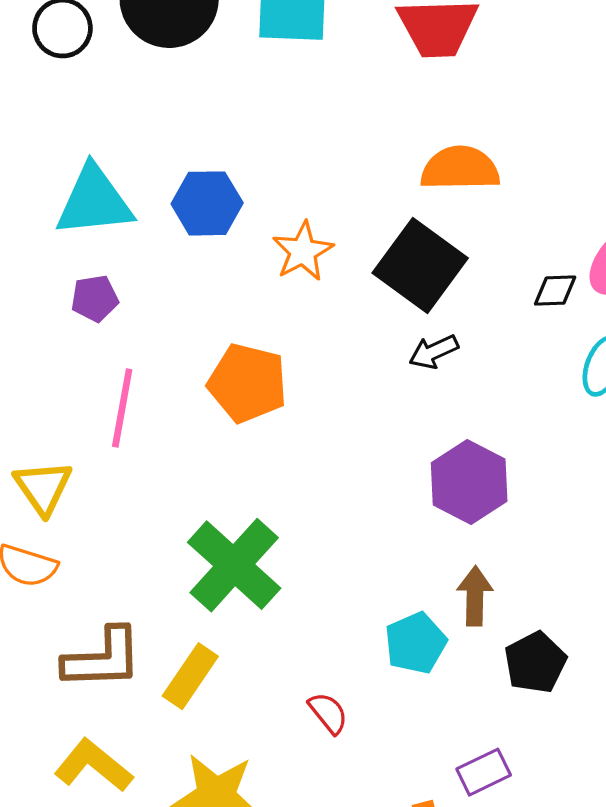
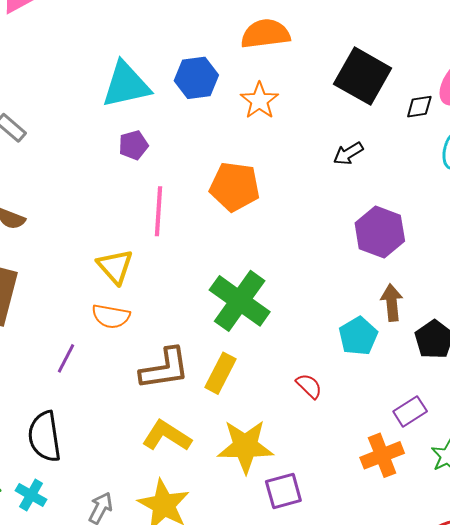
orange semicircle: (460, 168) -> (265, 34), moved
black square: (420, 265) -> (363, 76), moved

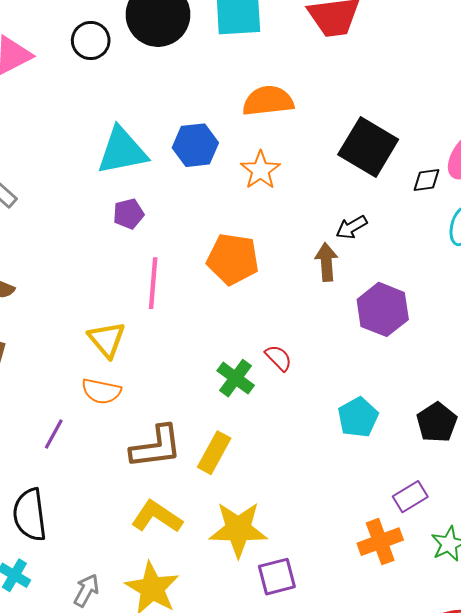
green cross: (240, 301) -> (236, 378), size x0.6
brown arrow: (392, 303) -> (326, 262), moved
red semicircle: (309, 386) -> (279, 358), moved

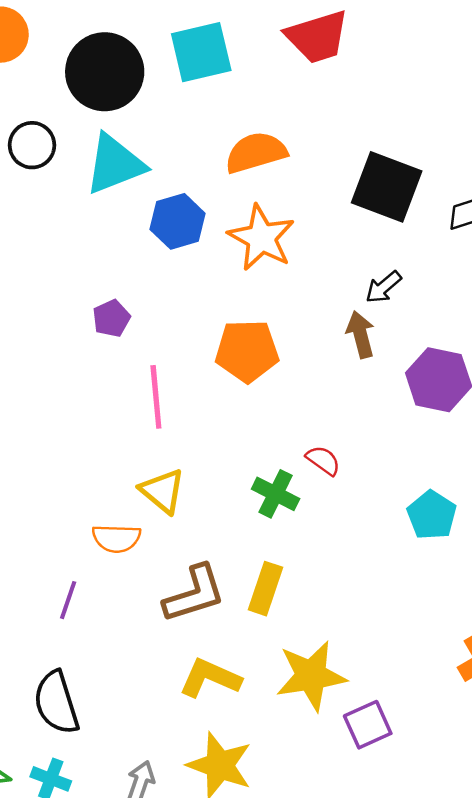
black circle: (91, 40) -> (32, 145), moved
cyan triangle: (122, 151) -> (115, 164), moved
orange star: (260, 170) -> (261, 238), size x1.4
yellow triangle: (107, 339) -> (162, 491), moved

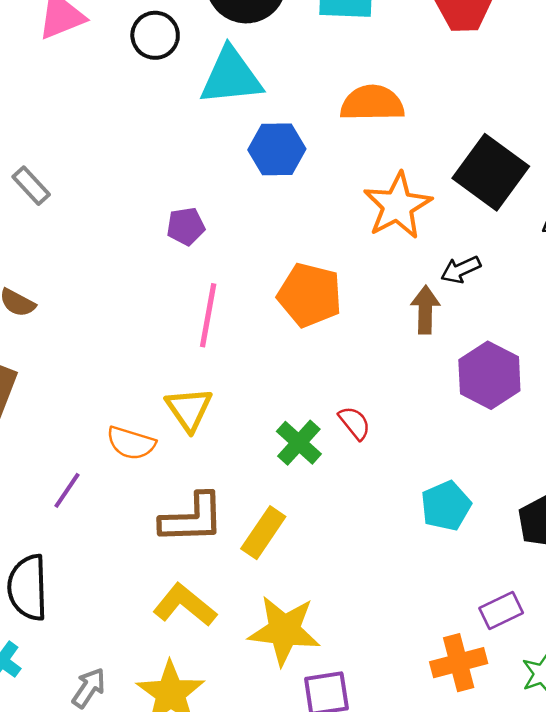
orange star: (261, 238) -> (398, 206), moved

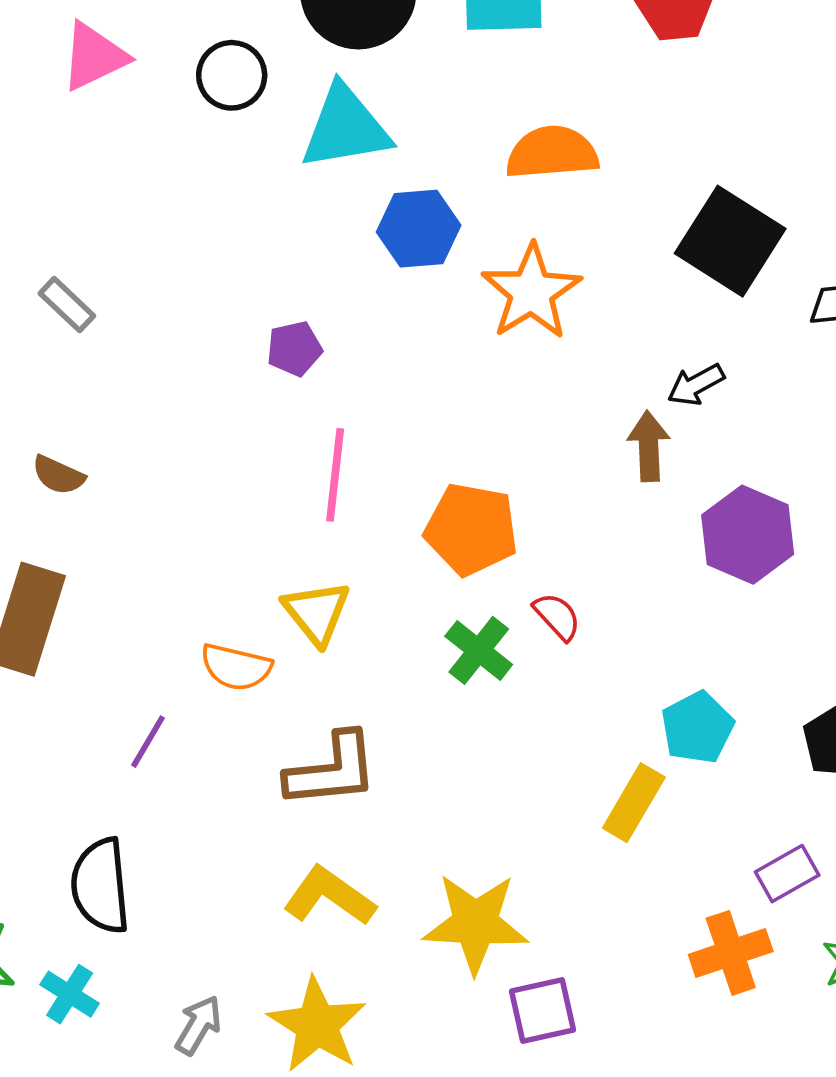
orange star: (398, 206) -> (531, 292), moved
orange pentagon: (310, 295) -> (471, 529), moved
yellow rectangle: (263, 533) -> (634, 803), moved

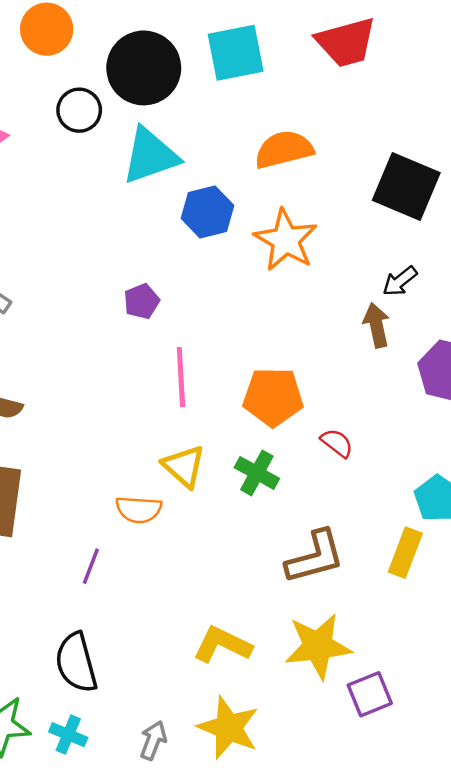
black circle: (232, 75) -> (79, 110), moved
green cross: (479, 650) -> (257, 473), moved
brown L-shape: (332, 770) -> (315, 557), moved

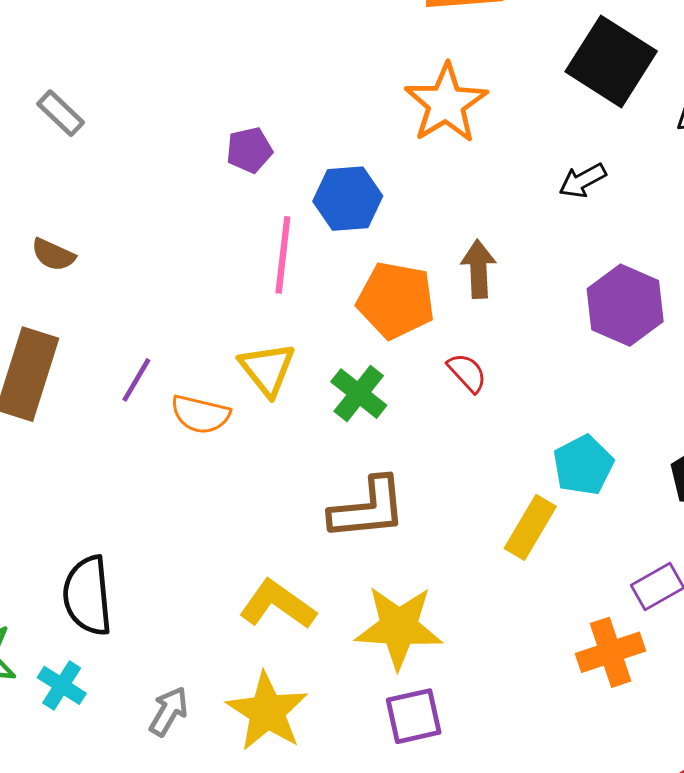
blue hexagon: (207, 212) -> (348, 199), moved
brown arrow: (377, 325) -> (479, 269), moved
brown L-shape: (315, 557) -> (368, 509), moved
purple line: (91, 566) -> (136, 380), moved
purple square: (370, 694) -> (414, 716), moved

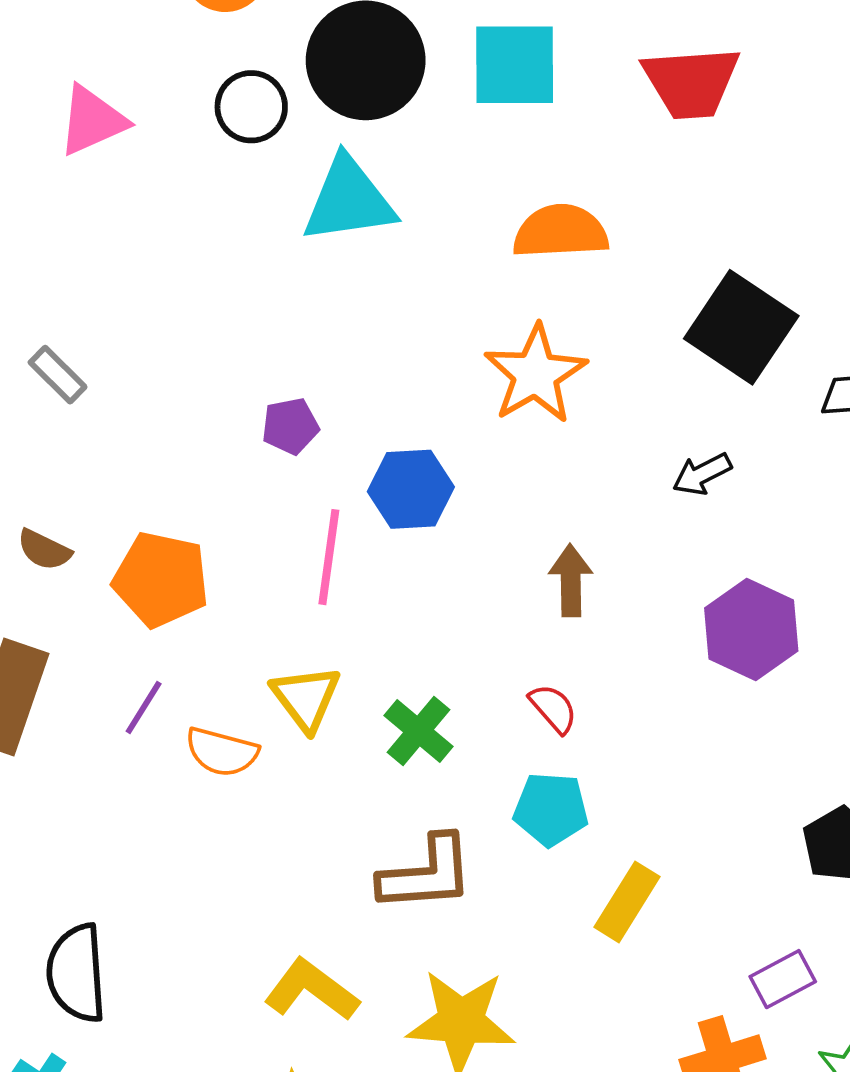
orange pentagon: (396, 300) -> (161, 579), moved
cyan pentagon: (583, 465) -> (551, 809), moved, turned 30

